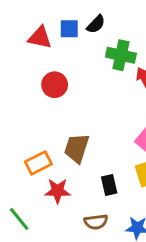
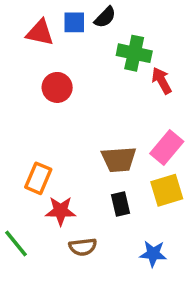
brown trapezoid: (77, 148) -> (119, 159), moved, turned -112
orange rectangle: (38, 163) -> (38, 178), turned -40
brown semicircle: (96, 222) -> (83, 247), moved

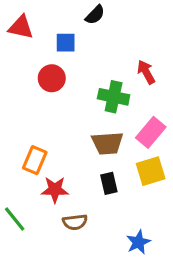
blue square: (74, 22) -> (66, 43), moved
red triangle: (40, 33) -> (21, 27), moved
green cross: (134, 53) -> (114, 97), moved
blue star: (153, 254) -> (138, 242), moved, turned -30

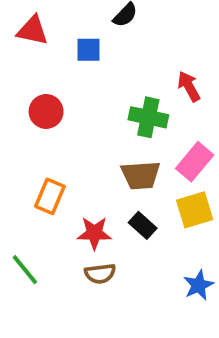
red circle: (52, 78) -> (46, 111), moved
black rectangle: (109, 183) -> (143, 225), turned -35
red star: (55, 190) -> (94, 233), moved
blue star: (138, 242) -> (199, 285), moved

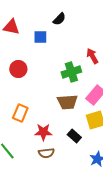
green cross: (148, 117) -> (71, 72), turned -30
black rectangle: (143, 225) -> (74, 136), moved

